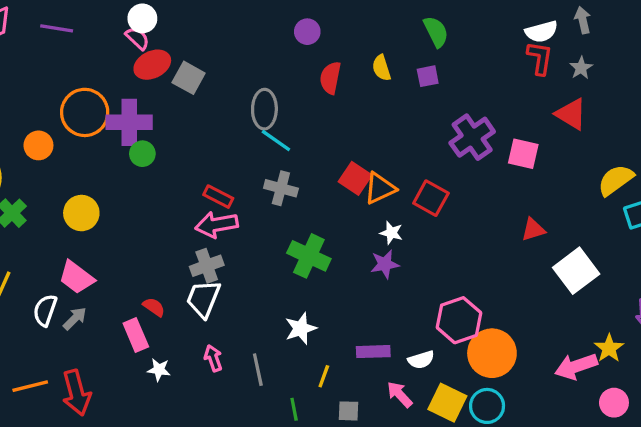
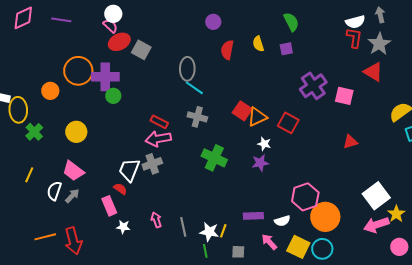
gray star: (581, 68) -> (379, 44), size x1.6
white square: (576, 271) -> (376, 196), moved
white trapezoid: (203, 299) -> (129, 170), moved
white star: (301, 328) -> (209, 232), moved, turned 30

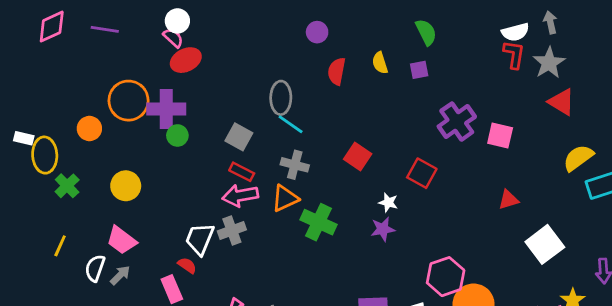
gray square: (141, 50) -> (239, 137), moved
red triangle: (373, 72) -> (562, 102), moved
orange triangle: (257, 117) -> (285, 198), moved
white square: (376, 196) -> (545, 244), moved

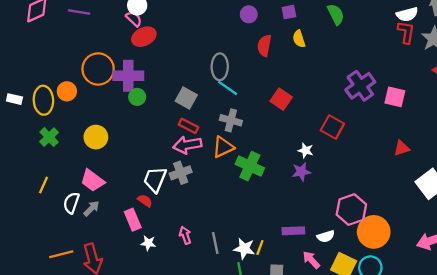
purple square: (419, 70) -> (289, 12), moved
yellow ellipse: (45, 155) -> (43, 100), moved
red square: (358, 156) -> (281, 99), moved

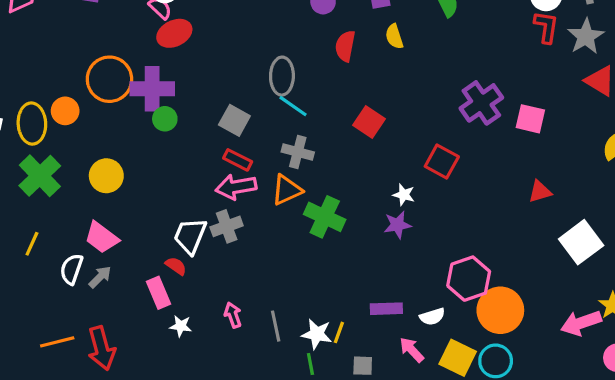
green cross: (49, 137) -> (40, 176), size x1.5

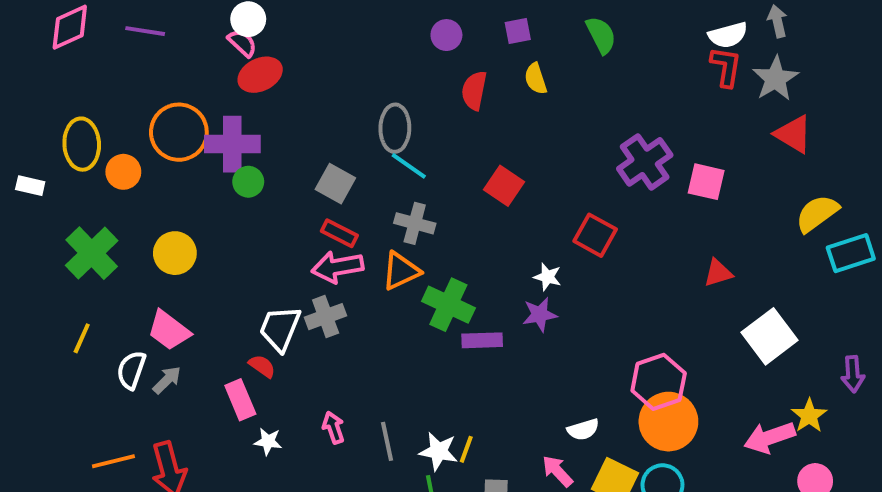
yellow ellipse: (32, 124) -> (82, 144), moved
pink hexagon: (469, 279) -> (659, 382), moved
purple rectangle: (386, 309) -> (482, 340), moved

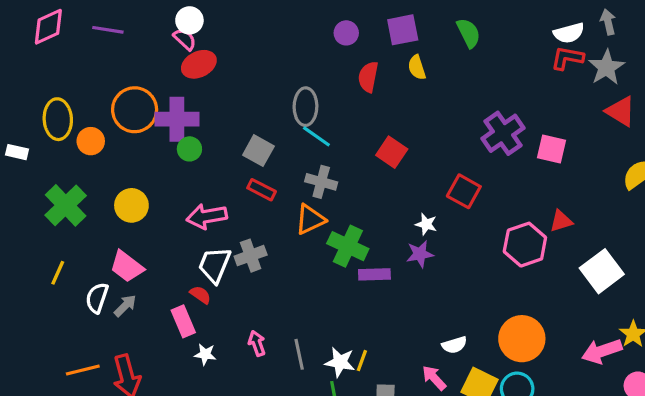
purple square: (518, 31) -> (403, 30), size x1.5
red L-shape: (726, 67) -> (567, 58), turned -88
pink arrow: (337, 267) -> (207, 216), moved
pink hexagon: (659, 382) -> (525, 245), moved

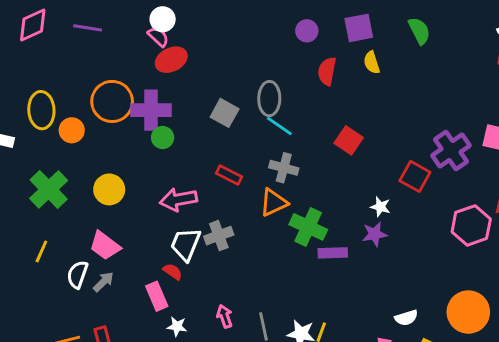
purple cross: (503, 133) -> (451, 150), moved
gray square: (258, 151) -> (225, 113), moved

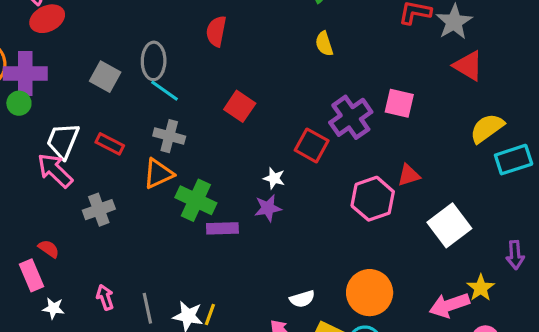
yellow semicircle: (372, 63) -> (324, 44), moved
green circle: (163, 138) -> (19, 103), moved
pink arrow: (178, 200) -> (55, 171), turned 54
white trapezoid: (186, 244) -> (63, 141), moved

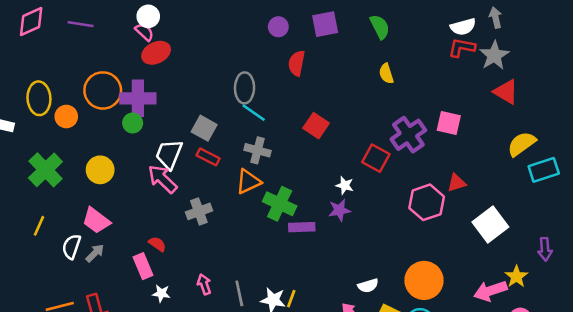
gray square: (105, 77) -> (204, 128), moved

